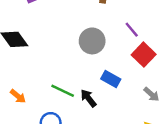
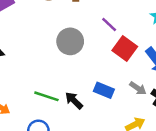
blue rectangle: (111, 79) -> (104, 90), moved

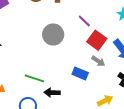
gray arrow: (138, 88) -> (98, 61), moved
black arrow: (74, 100) -> (52, 93), moved, turned -42

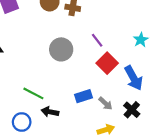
gray arrow: (98, 61) -> (105, 104), moved
blue rectangle: (80, 73) -> (84, 96), turned -49

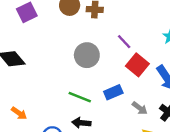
green line: (33, 93) -> (80, 97), moved
blue rectangle: (84, 96) -> (113, 92), moved

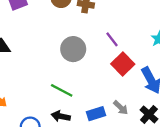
blue rectangle: (113, 92) -> (96, 114), moved

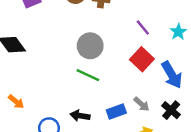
purple line: (112, 39) -> (143, 27), moved
green line: (62, 90) -> (88, 75), moved

